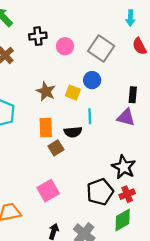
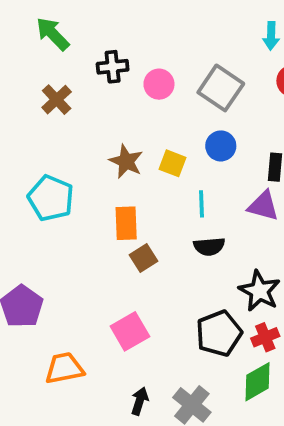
blue circle: (92, 80) -> (221, 146), moved
black semicircle: (73, 132) -> (209, 246), moved

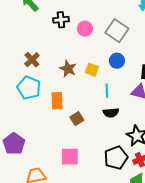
brown cross: (57, 100) -> (32, 60), moved
orange rectangle: (126, 223) -> (57, 101), moved
pink square: (130, 331) -> (70, 157), turned 30

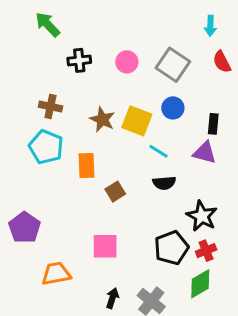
black cross: (61, 20) -> (79, 60), moved
brown cross: (32, 60) -> (50, 107), turned -35
yellow square: (92, 70) -> (137, 121), size x1.5
cyan line: (107, 91) -> (158, 151), turned -56

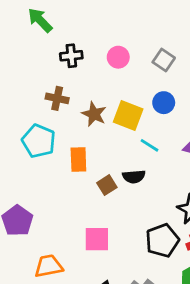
gray square: (173, 65) -> (164, 60), size x0.7
brown cross: (50, 107) -> (57, 98), moved
black semicircle: (164, 183) -> (134, 177), moved

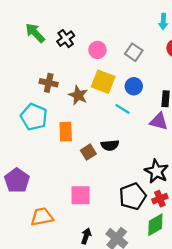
green arrow: (40, 20) -> (35, 33), moved
black cross: (71, 56) -> (66, 39), moved, turned -30
yellow square: (128, 115) -> (103, 82), moved
cyan line: (149, 145) -> (122, 109), moved

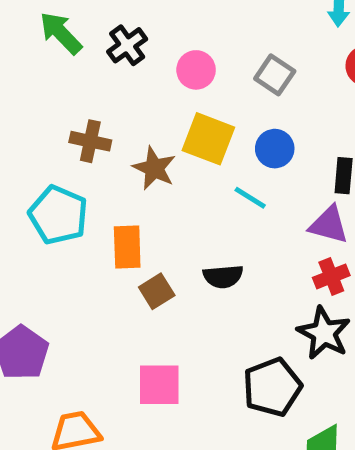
brown square: (88, 152) -> (157, 291), moved
red cross: (160, 199) -> (331, 276), moved

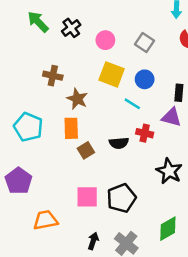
brown star: (154, 168) -> (77, 99), moved
cyan pentagon: (58, 215) -> (28, 127), moved
red cross: (331, 276) -> (145, 133), moved, turned 35
black pentagon: (272, 387) -> (121, 198), moved

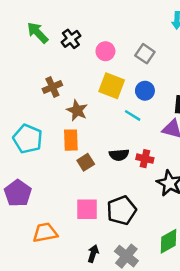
brown cross: (53, 76) -> (52, 87), turned -36
red cross: (145, 133) -> (145, 159), moved

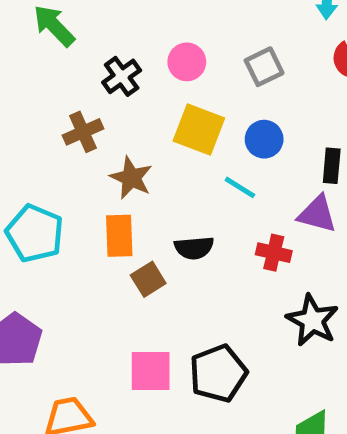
black cross: (71, 39) -> (122, 76), moved
gray square: (145, 54) -> (264, 67), turned 30
black semicircle: (119, 155) -> (194, 248), moved
red cross: (145, 159) -> (274, 253), moved

